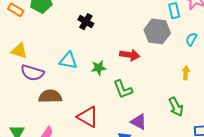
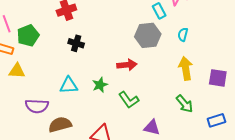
yellow triangle: (19, 51) -> (17, 71), moved
yellow arrow: (186, 73) -> (186, 68), size x1.6

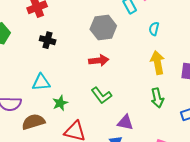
gray hexagon: (148, 35) -> (103, 28), moved
green star: (100, 85) -> (60, 103), moved
green arrow: (184, 104) -> (157, 98), turned 30

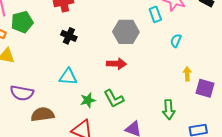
yellow arrow: (158, 63) -> (187, 74), moved, size x0.6
cyan triangle: (41, 82) -> (68, 77), moved
green star: (60, 103) -> (88, 100), moved

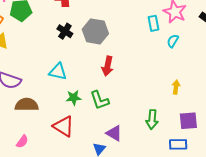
gray hexagon: (126, 32) -> (95, 31), moved
cyan semicircle: (176, 41) -> (173, 41), moved
red arrow: (116, 64) -> (108, 66), turned 90
purple square: (205, 88) -> (188, 121), moved, turned -30

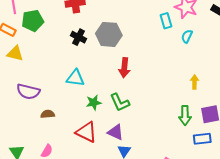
brown semicircle: (27, 105) -> (48, 114), size x0.6
green arrow: (152, 119) -> (185, 115), moved
purple triangle: (114, 133) -> (115, 132), moved

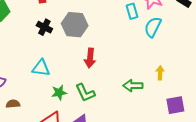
cyan semicircle: (187, 36) -> (153, 27), size x1.5
green arrow: (185, 115) -> (133, 86), moved, turned 90

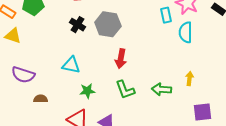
cyan semicircle: (153, 27) -> (186, 32), turned -30
green L-shape: (85, 93) -> (125, 90), moved

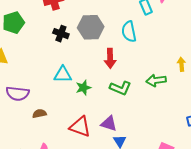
cyan semicircle: (186, 32) -> (129, 32), moved
green L-shape: (125, 90) -> (120, 88), turned -35
green star: (87, 91) -> (83, 88), moved

